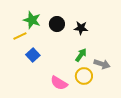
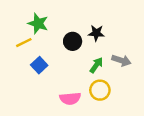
black circle: (57, 24) -> (73, 41), moved
gray arrow: (102, 64) -> (121, 60), moved
pink semicircle: (59, 83) -> (70, 98), turned -36

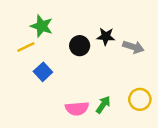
gray arrow: (121, 60) -> (133, 47), moved
green arrow: (96, 65) -> (103, 105), moved
yellow circle: (100, 90) -> (140, 99), moved

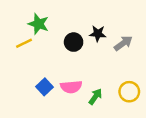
gray arrow: (133, 47) -> (123, 43), turned -54
blue square: (43, 72) -> (45, 87), moved
pink semicircle: (77, 109) -> (71, 87), moved

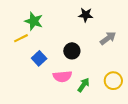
black star: (98, 34) -> (86, 15), moved
black circle: (74, 42) -> (72, 51), moved
blue square: (45, 87) -> (39, 58), moved

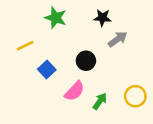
green star: (34, 21) -> (56, 18), moved
gray arrow: (108, 38) -> (118, 39), moved
pink semicircle: (62, 76) -> (75, 91), turned -42

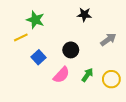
green star: (56, 18) -> (35, 20), moved
gray arrow: (118, 39) -> (108, 40), moved
green arrow: (100, 101) -> (87, 75), moved

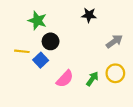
yellow line: (21, 37) -> (22, 51), moved, turned 32
black circle: (71, 50) -> (51, 41), moved
yellow circle: (111, 79) -> (115, 73), moved

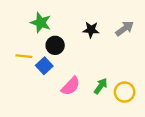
black star: (89, 15) -> (91, 30), moved
gray arrow: (114, 41) -> (125, 29), moved
yellow circle: (115, 73) -> (125, 92), moved

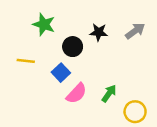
black circle: (55, 45) -> (73, 47), moved
blue square: (44, 66) -> (61, 73), moved
yellow circle: (125, 92) -> (135, 112), moved

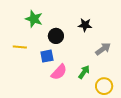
gray arrow: (135, 31) -> (103, 49), moved
black star: (99, 32) -> (85, 25), moved
blue square: (61, 73) -> (47, 56), turned 32

